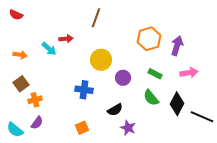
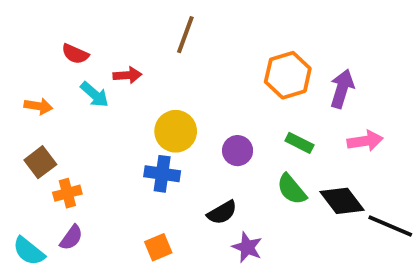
red semicircle: (16, 15) -> (75, 54), moved
yellow circle: (101, 60) -> (176, 131), moved
black diamond: (177, 104) -> (342, 201), turned -65

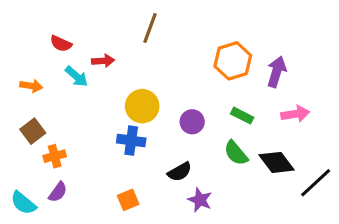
black line: (390, 226) -> (316, 183), turned -66

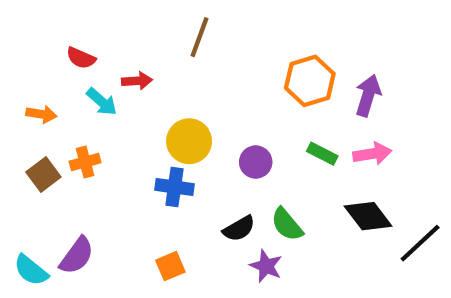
pink arrow: (295, 114) -> (372, 154), moved
green semicircle: (236, 153) -> (287, 224), moved
orange cross: (55, 156) -> (85, 162), moved
purple semicircle: (58, 192) -> (77, 256), size x1.4

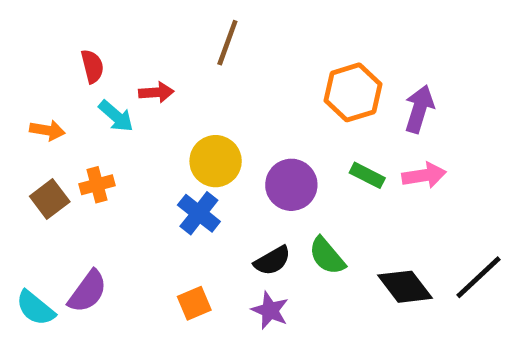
red semicircle: (81, 58) -> (92, 66), turned -128
purple circle: (256, 162) -> (291, 185), size x1.4
blue cross: (175, 187) -> (199, 213), turned 30
black diamond: (368, 216) -> (405, 287), moved
purple star: (266, 266) -> (270, 310), moved

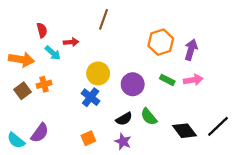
orange arrow: (47, 130) -> (21, 59), size x1.6

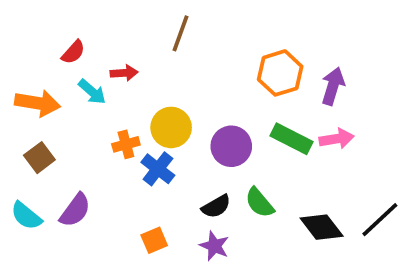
red semicircle: (42, 30) -> (73, 52), turned 56
green rectangle: (167, 80) -> (291, 139), size x1.5
orange cross: (44, 84) -> (126, 144), moved
purple semicircle: (40, 133) -> (75, 210), moved
cyan semicircle: (16, 140) -> (26, 216), moved

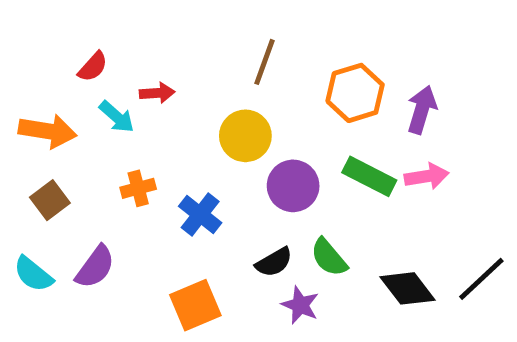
brown line: (180, 33) -> (264, 62), moved
yellow circle: (171, 127) -> (245, 136), moved
orange cross: (126, 144) -> (138, 188), moved
orange square: (154, 240) -> (195, 305), size x1.5
purple star: (214, 246) -> (300, 305), moved

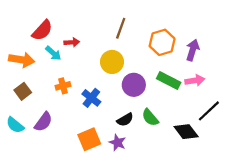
red semicircle: (93, 67) -> (42, 30), size x1.5
black line: (481, 279) -> (209, 111), moved
purple star: (300, 305) -> (117, 143), moved

